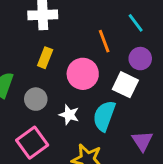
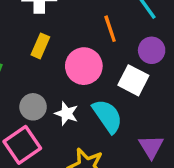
gray circle: (36, 99) -> (33, 107), moved
cyan semicircle: (104, 116) -> (107, 116), turned 124

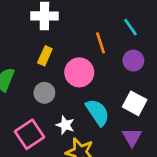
white square: (133, 80) -> (135, 103), moved
gray circle: (33, 107) -> (44, 93), moved
white star: (66, 114) -> (65, 125), moved

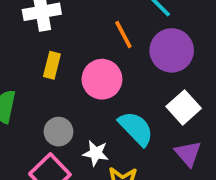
purple circle: (133, 61) -> (172, 50), size x1.5
gray circle: (44, 93) -> (58, 132), moved
white square: (135, 103) -> (184, 107), turned 30

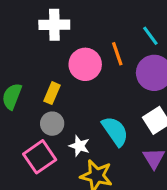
yellow rectangle: (52, 65) -> (52, 93), moved
pink circle: (102, 79) -> (85, 64), moved

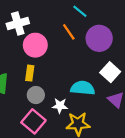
cyan line: (150, 36) -> (80, 11), moved
pink circle: (85, 64) -> (35, 45), moved
cyan semicircle: (115, 131) -> (83, 88), turned -35

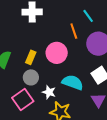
pink circle: (35, 45) -> (57, 53), moved

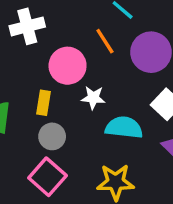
pink circle: (57, 53) -> (68, 66), moved
white star: (49, 92) -> (93, 98), moved

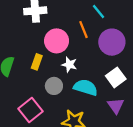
gray circle: (52, 136) -> (54, 86), moved

